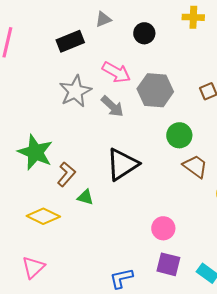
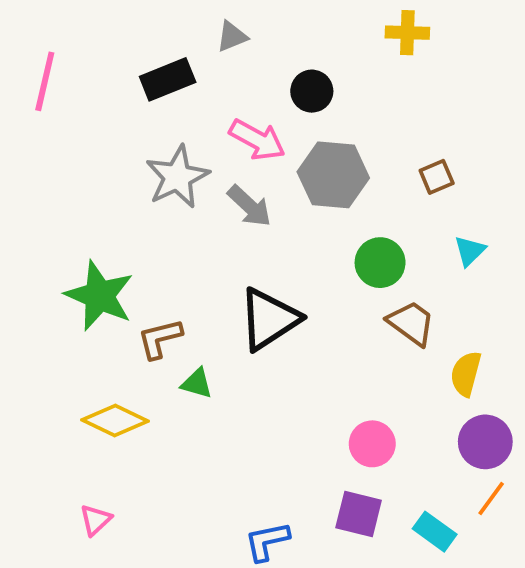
black circle: (144, 33) -> (312, 91), moved
brown L-shape: (66, 174) -> (160, 339), turned -145
pink circle: (163, 228) -> (372, 444), moved
pink triangle: (33, 267) -> (95, 520), size x0.7

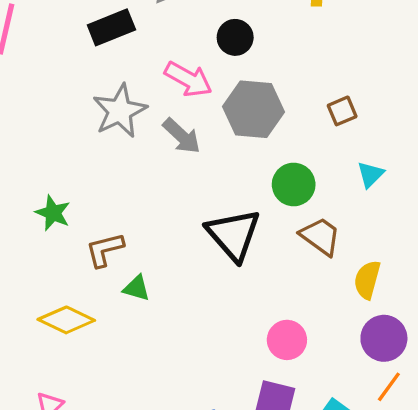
green star: (99, 296) -> (53, 213), size x0.6
black triangle: (269, 319) -> (233, 235), moved, turned -38

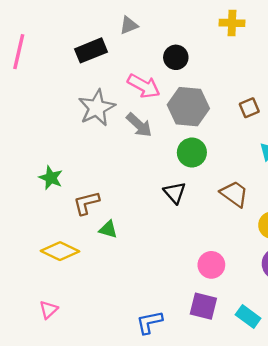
green circle: (294, 184) -> (192, 153), moved
black triangle: (233, 235) -> (175, 193), size x0.6

